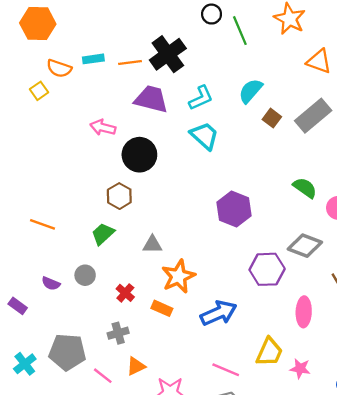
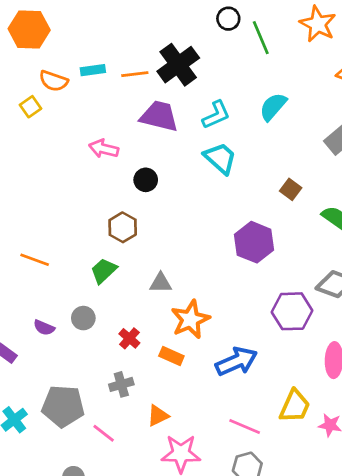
brown square: (272, 118) -> (291, 189), moved
black circle: (139, 155) -> (146, 180), size x0.6
orange triangle: (136, 366) -> (158, 416), moved

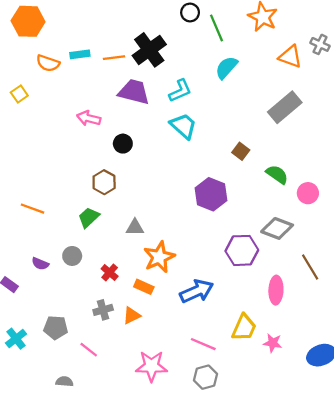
yellow square: (31, 107) -> (19, 94), moved
cyan semicircle: (273, 107) -> (226, 68), moved
gray pentagon: (63, 406) -> (56, 328), size x0.7
orange triangle: (158, 416) -> (132, 315), moved

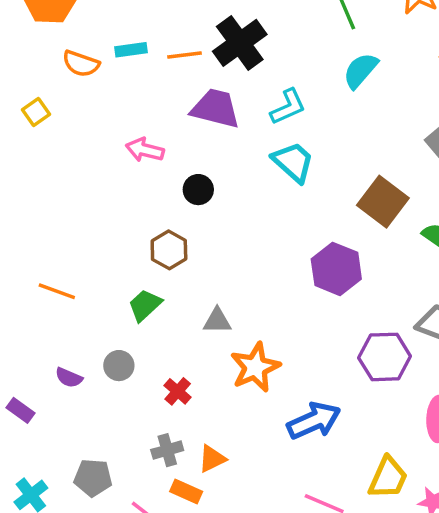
brown square: (241, 151) -> (383, 202), size x1.8
orange rectangle: (144, 287) -> (186, 491), moved

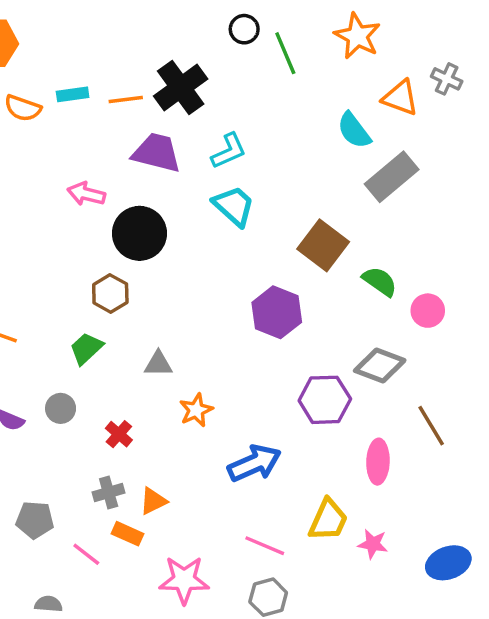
cyan semicircle: (360, 71) -> (354, 130), moved, turned -78
black circle: (198, 190) -> (139, 233), size x1.8
orange star: (255, 367) -> (196, 410), size x0.7

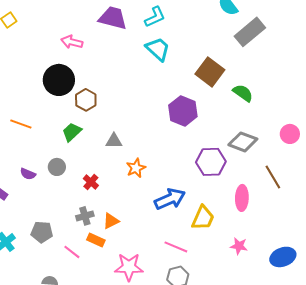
black circle: (139, 233) -> (59, 80), moved
pink circle: (428, 311) -> (290, 134), moved
yellow trapezoid: (328, 520) -> (203, 218), moved

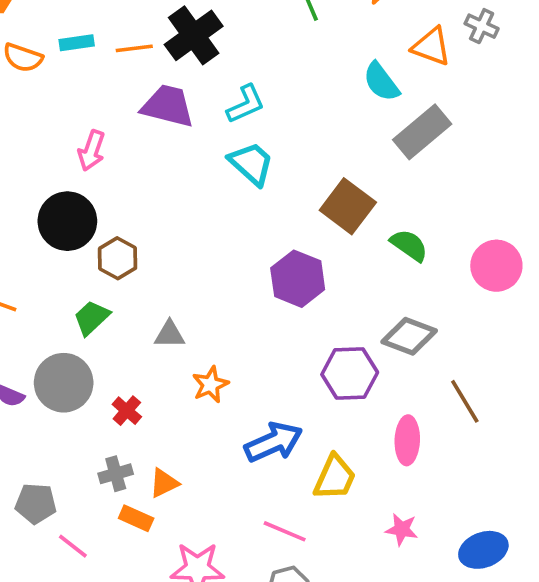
pink arrow: (72, 42) -> (92, 151), turned -85
pink circle: (290, 134) -> (496, 266), moved, size x1.4
gray circle: (57, 167) -> (64, 383), size x1.8
pink line: (72, 252) -> (73, 546), moved

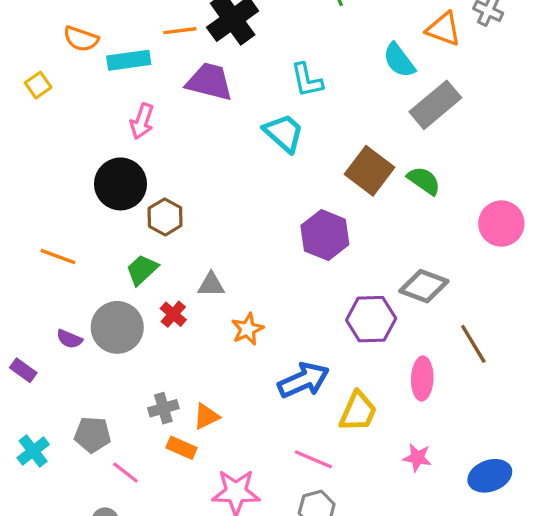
cyan rectangle: (77, 43) -> (129, 60), moved, size x1.4
cyan L-shape: (246, 104) -> (307, 80), moved, turned 102
green semicircle: (409, 245) -> (424, 181), moved
red cross: (127, 411) -> (173, 314), moved

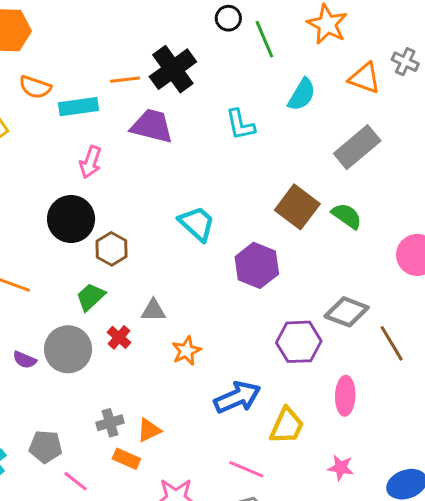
cyan semicircle: (399, 60) -> (302, 95), moved, turned -112
cyan trapezoid: (284, 133) -> (197, 223), moved
brown line: (473, 344) -> (392, 343), moved

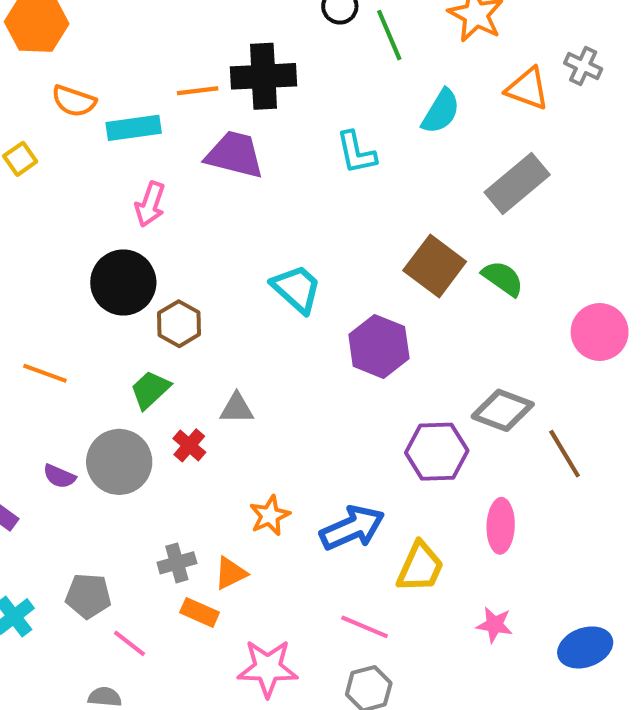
black cross: (173, 69) -> (264, 76), turned 33
orange star: (186, 351) -> (270, 515), moved

